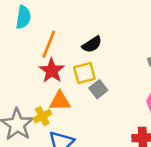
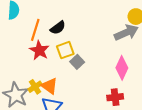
black semicircle: (92, 44) -> (58, 28), moved
orange triangle: (60, 101) -> (49, 86), moved, turned 42

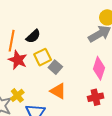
orange triangle: (49, 86) -> (58, 91), moved

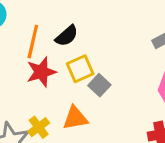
red star: (18, 60) -> (41, 72), turned 30
orange triangle: (58, 91) -> (75, 118), moved, turned -42

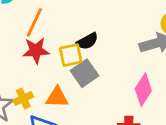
black semicircle: (67, 36) -> (87, 41), moved
gray square: (99, 85) -> (84, 73), size x1.4

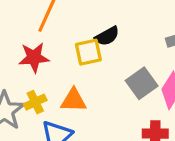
red star: (36, 50) -> (34, 57), moved
gray square: (84, 73) -> (142, 83), moved

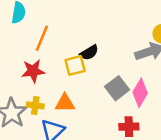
yellow cross: (35, 102) -> (35, 105), turned 35

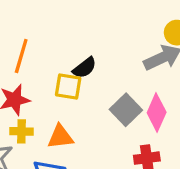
yellow square: (75, 65) -> (68, 86), turned 30
yellow cross: (35, 105) -> (21, 131), moved

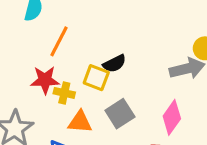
gray square: (126, 110) -> (120, 114), moved
yellow cross: (21, 131) -> (64, 93), moved

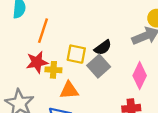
black semicircle: (114, 64) -> (103, 48), moved
gray square: (120, 114) -> (99, 66), moved

